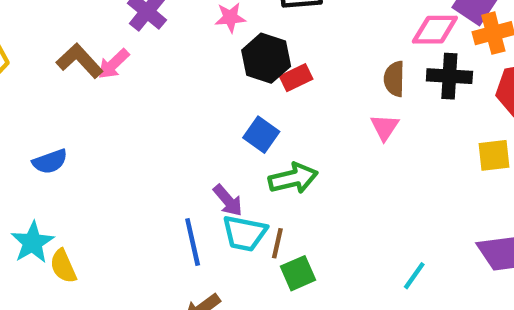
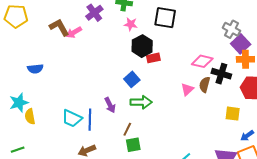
pink diamond: (435, 30) -> (202, 61), moved
brown semicircle: (394, 79) -> (205, 85), moved
cyan trapezoid: (245, 233) -> (72, 118), moved

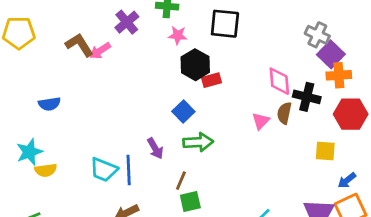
pink diamond: (202, 61) -> (279, 81), turned 75
yellow semicircle: (30, 116) -> (46, 170), turned -84

